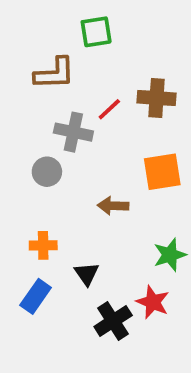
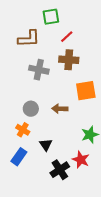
brown cross: (157, 98) -> (69, 60), moved
red line: (109, 109) -> (67, 37), moved
gray circle: (47, 172) -> (31, 109), moved
orange cross: (43, 245) -> (23, 130), turned 32

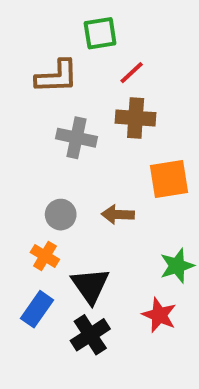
black triangle: (46, 145) -> (90, 286), size x1.5
black cross: (60, 170) -> (90, 335), moved

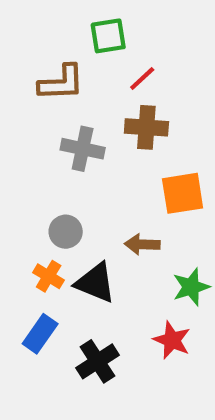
brown arrow: (118, 215) -> (142, 244), moved
black triangle: (90, 286) -> (95, 283), moved, turned -33

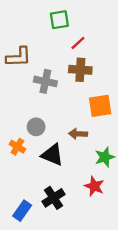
brown L-shape: (61, 83) -> (19, 57), moved
orange cross: (49, 276) -> (17, 147), moved
blue rectangle: (40, 334) -> (22, 211), moved

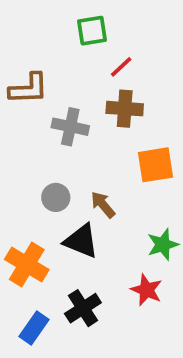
brown arrow: (78, 134) -> (103, 205), moved, turned 48
orange cross: (17, 147) -> (27, 265), moved, size x1.6

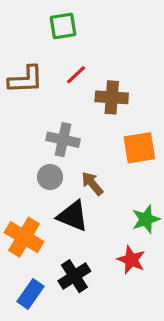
green square: (92, 31) -> (63, 26), moved
red line: (121, 67) -> (76, 75), moved
gray cross: (70, 127) -> (63, 140), moved

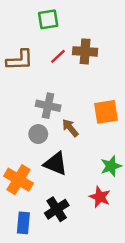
brown cross: (112, 97) -> (85, 51), moved
brown arrow: (92, 184) -> (70, 128), moved
blue rectangle: (31, 294) -> (23, 223), turned -30

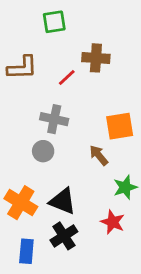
red line: (58, 56) -> (67, 77), moved
brown arrow: (70, 128) -> (99, 155), moved
black triangle: (55, 164) -> (63, 201), moved

